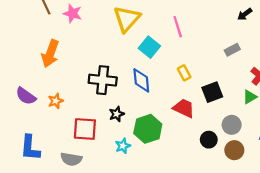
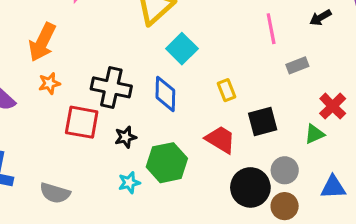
pink line: (178, 27) -> (271, 29), moved
orange star: (56, 101) -> (49, 83), moved
red square: (85, 129) -> (82, 122), moved
black circle: (209, 140) -> (250, 187), size x1.6

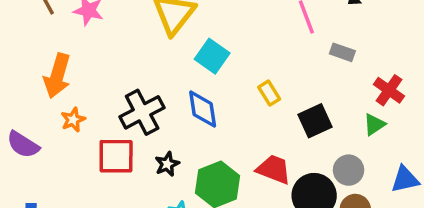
gray rectangle: (297, 65) -> (342, 52), turned 50
black cross: (111, 87) -> (142, 112), turned -30
red trapezoid: (220, 139) -> (274, 169), moved

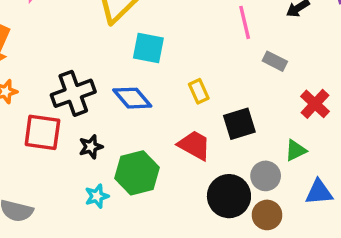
cyan square: (212, 56) -> (148, 48), turned -32
blue diamond: (203, 109) -> (132, 98), turned -39
green triangle: (374, 124) -> (296, 150), moved
red trapezoid: (274, 169) -> (194, 145), moved

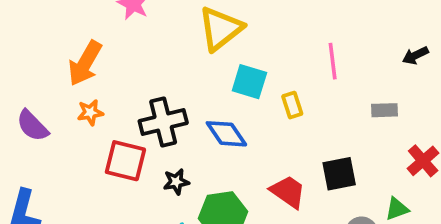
pink line: (245, 22) -> (333, 61), moved
gray rectangle: (275, 61) -> (384, 110), turned -35
yellow rectangle: (199, 91) -> (292, 105), moved

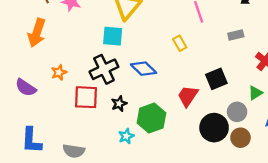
orange arrow: (85, 63) -> (37, 33), moved
cyan square: (249, 82) -> (113, 36), moved
red trapezoid: (288, 192) -> (188, 96), turned -80

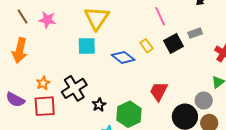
black cross: (104, 69) -> (74, 88), moved
blue diamond: (144, 69) -> (123, 57), moved
black square: (216, 79) -> (174, 44), moved
red square: (86, 97) -> (45, 106), moved

